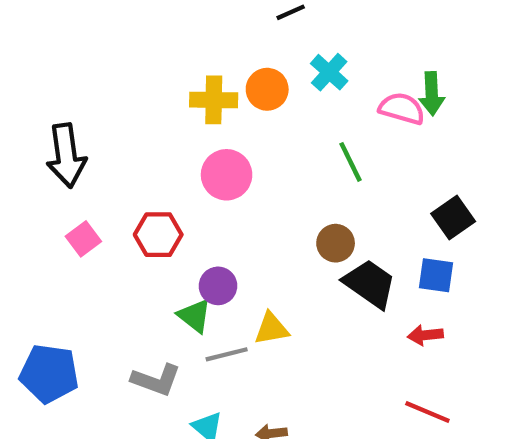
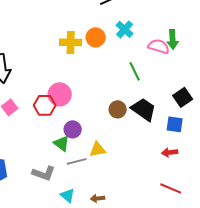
pink circle: (227, 175) -> (60, 94), moved
brown circle: (336, 243) -> (118, 109), moved
black trapezoid: (370, 284) -> (144, 109), moved

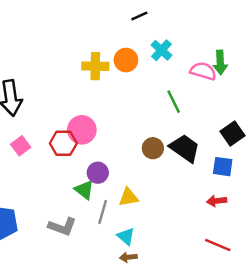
gray line: (77, 161) -> (103, 212), turned -60
cyan triangle: (68, 195) -> (126, 236), moved

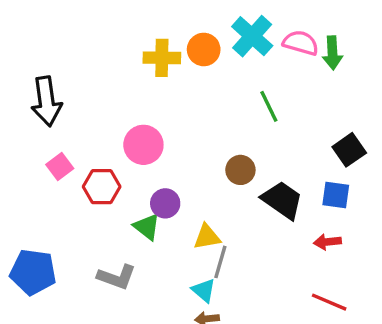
cyan cross: (161, 50) -> (252, 36), size x1.4
pink semicircle: (203, 71) -> (301, 43), moved
red hexagon: (63, 143) -> (102, 187), moved
black trapezoid: (185, 148) -> (282, 200), moved
gray line: (103, 212) -> (220, 262), moved

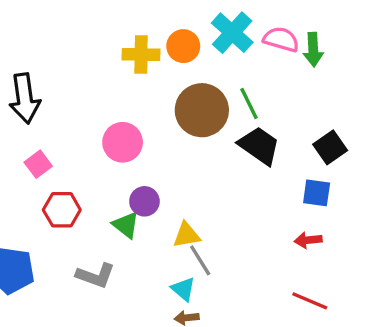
brown circle: (240, 170) -> (202, 110), moved, size x1.8
red hexagon: (102, 187) -> (62, 210), moved
black trapezoid: (282, 200) -> (259, 146), moved
gray line: (220, 262) -> (200, 260), turned -48

